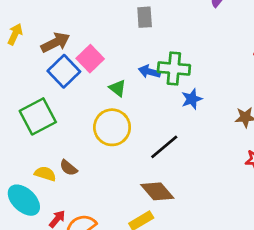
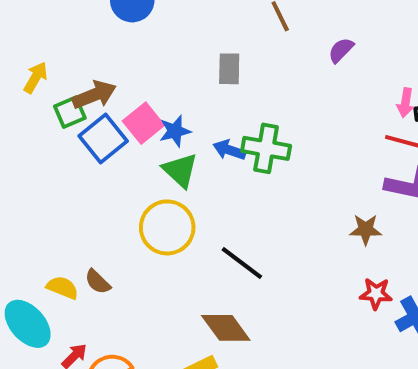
green triangle: (118, 88) -> (180, 170), size x1.4
blue star: (192, 99) -> (175, 131), moved
green square: (38, 116) -> (70, 112), moved, size x0.6
black line: (164, 147) -> (242, 263), turned 72

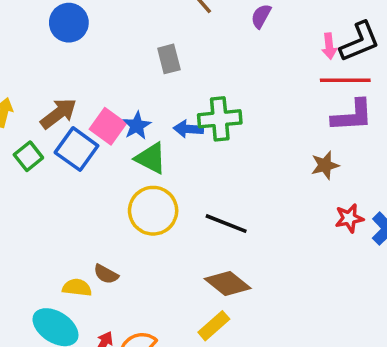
green square: (70, 112) -> (28, 156), moved

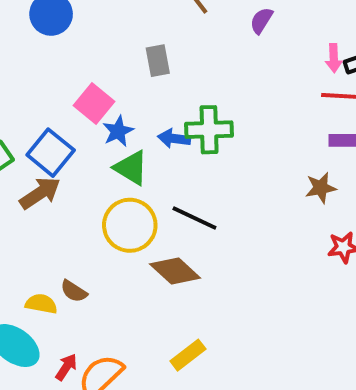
brown arrow: (59, 113) -> (40, 193), moved
pink square: (108, 126) -> (94, 103), moved
black line: (226, 224) -> (194, 218), moved
brown diamond: (228, 284) -> (175, 271), moved

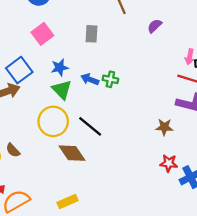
pink square: (94, 103) -> (42, 34), moved
green cross: (209, 130) -> (110, 79), size x0.6

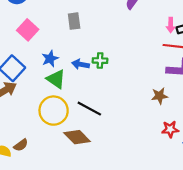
brown semicircle: (13, 150) -> (21, 145), turned -72

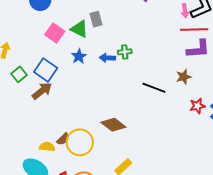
green triangle: (56, 79) -> (79, 29), moved
black line: (89, 109) -> (154, 88), moved
yellow circle: (54, 111) -> (80, 142), moved

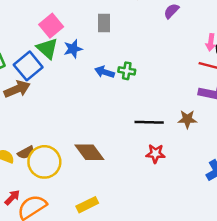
green triangle: (79, 29) -> (47, 48), moved
blue star: (79, 56) -> (73, 49), moved
black line: (154, 88) -> (149, 122), turned -35
red star: (197, 106) -> (155, 154), moved

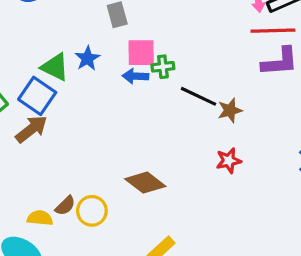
pink square: (51, 26) -> (141, 53), moved, turned -35
brown star: (187, 119) -> (230, 110), moved
black line: (149, 122) -> (198, 96), moved, turned 40
yellow circle: (44, 162) -> (92, 211), size x0.7

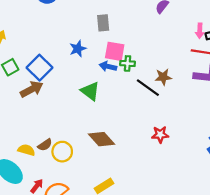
green triangle: (55, 67) -> (90, 91), moved
brown star: (230, 110) -> (163, 77), moved

